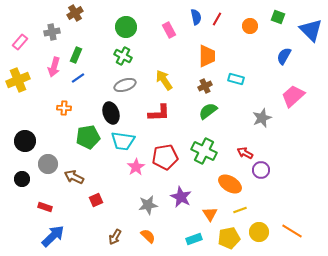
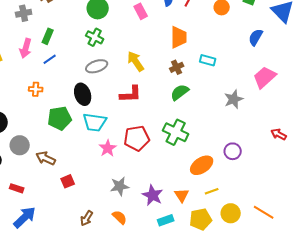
red arrow: (245, 153) -> (279, 134), moved
orange ellipse: (230, 184) -> (202, 165), turned -65
purple star: (181, 197) -> (153, 195), moved

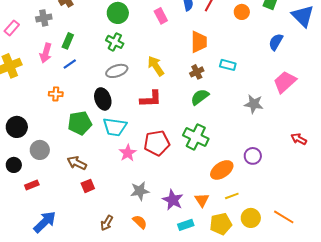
gray star: (234, 99) -> (254, 104), turned 30
brown arrow: (46, 158) -> (77, 163), moved
red rectangle: (17, 188) -> (32, 185), moved, turned -40

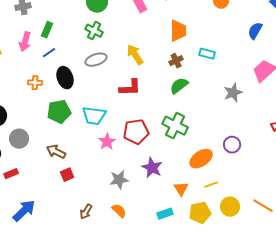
black ellipse: (103, 99) -> (65, 78), moved
gray star: (254, 104) -> (233, 93), turned -30
purple star: (173, 200) -> (152, 168), moved

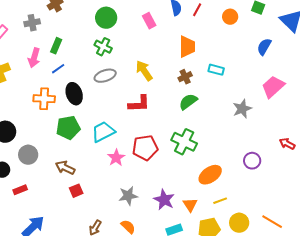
orange cross: (35, 83) -> (44, 99), size x1.5
cyan trapezoid: (94, 116) -> (103, 132), turned 145
purple circle: (232, 145) -> (252, 161), moved
purple star: (152, 168) -> (164, 200), moved

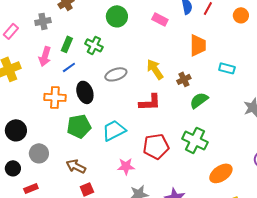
pink rectangle: (149, 21) -> (160, 19), turned -35
green cross: (103, 47) -> (94, 45), moved
brown cross: (185, 77) -> (184, 79), moved
pink star: (116, 158) -> (126, 166), moved, turned 30

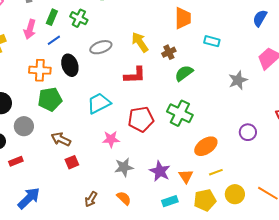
green pentagon: (79, 126) -> (50, 99), moved

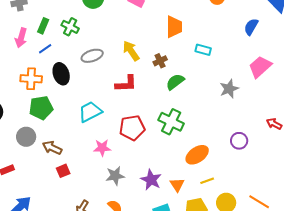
gray circle: (24, 126) -> (26, 137), moved

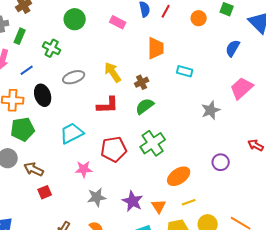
green rectangle: (43, 26) -> (20, 36), moved
green semicircle: (175, 82) -> (145, 106), moved
green cross: (171, 122) -> (153, 143), turned 30

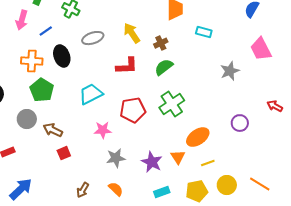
pink trapezoid: (242, 88) -> (261, 49), turned -75
green pentagon: (23, 129) -> (42, 90), turned -30
orange triangle: (159, 206) -> (178, 157), moved

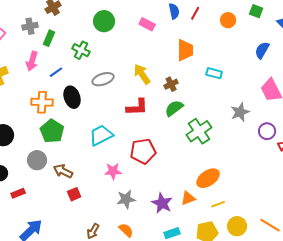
green cross: (172, 104) -> (199, 131), moved
purple circle: (240, 123) -> (267, 131), moved
orange triangle: (178, 157) -> (188, 198), turned 42

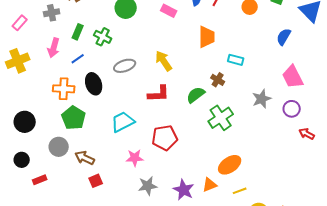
green rectangle: (49, 38) -> (78, 32), moved
brown cross: (171, 84) -> (218, 80), moved, turned -32
purple circle: (267, 131) -> (292, 109), moved

